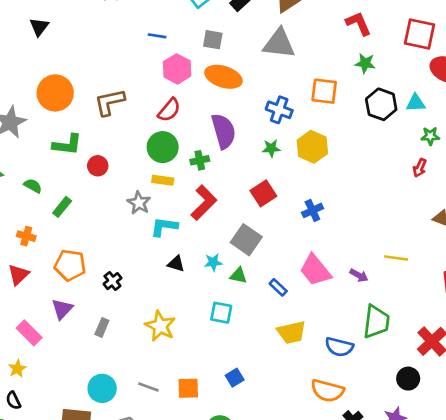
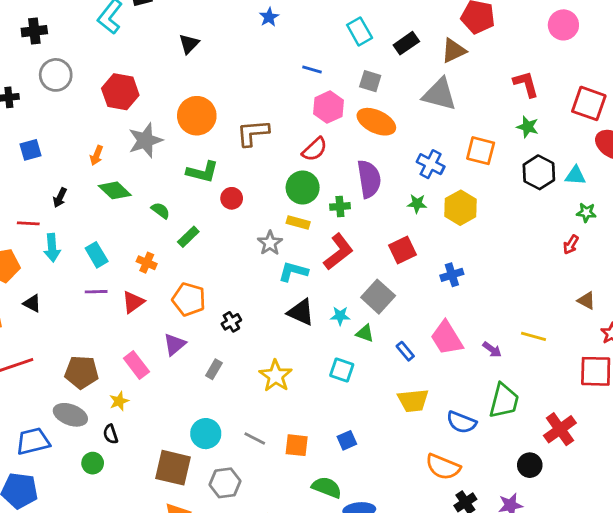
black triangle: (176, 264) -> (301, 312), size x1.5

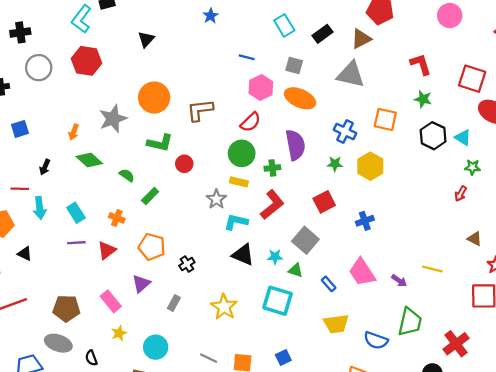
red hexagon: (120, 92) -> (86, 61), moved
cyan triangle: (575, 176) -> (463, 138), turned 30
cyan square: (342, 370) -> (278, 301), size x1.5
yellow star: (119, 401) -> (119, 333), moved
cyan circle: (206, 434) -> (156, 347), moved

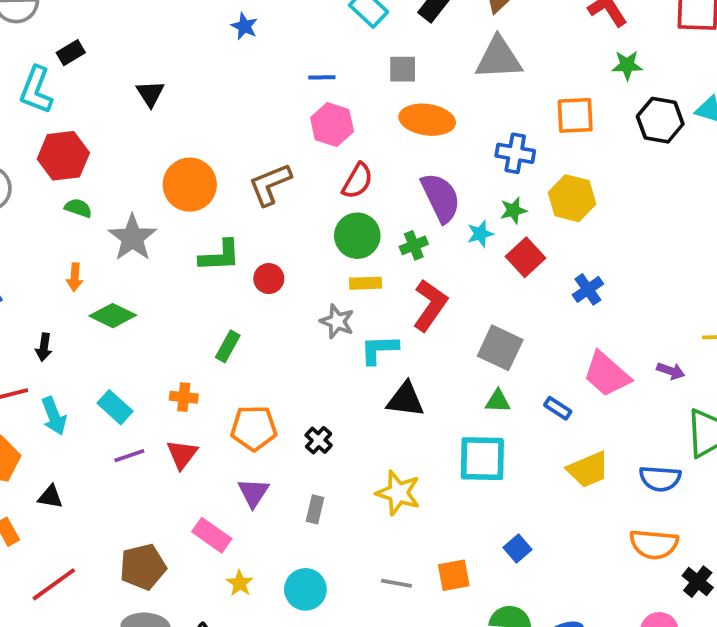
pink hexagon: (261, 87) -> (332, 125), moved
green semicircle: (127, 175) -> (78, 208), moved
red square: (324, 202) -> (526, 257), moved
cyan star: (275, 257) -> (480, 234), moved

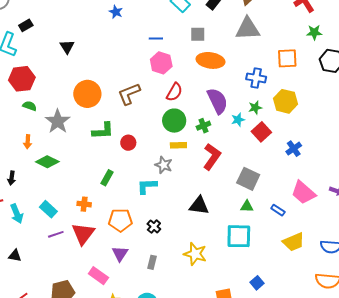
cyan L-shape: (379, 349) -> (147, 186), moved
red triangle: (182, 454) -> (83, 234), size x1.4

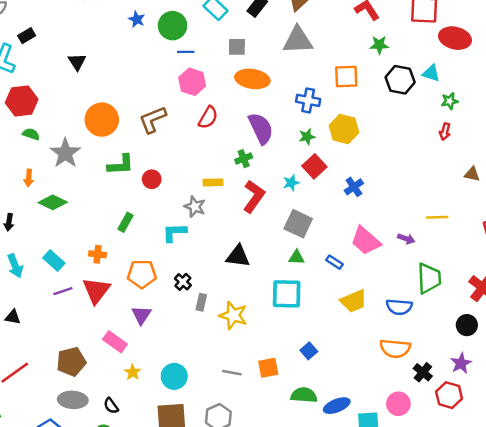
cyan star: (238, 120) -> (291, 183), moved
green circle: (174, 121) -> (173, 26), moved
gray rectangle: (152, 262) -> (201, 302), moved

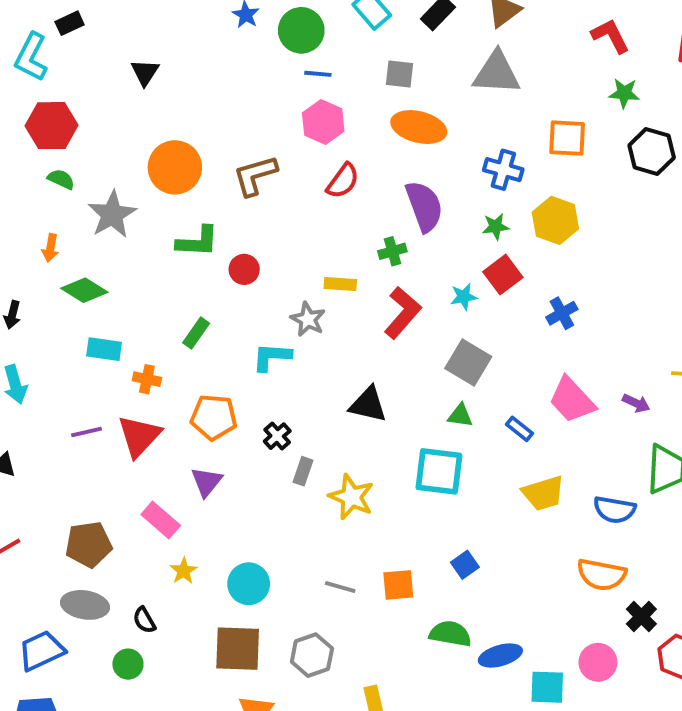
cyan rectangle: (54, 260) -> (104, 349), moved, turned -40

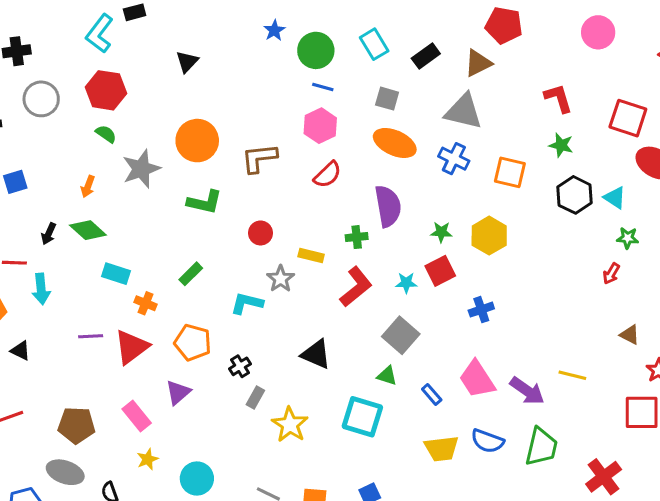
blue cross: (503, 170) -> (454, 159), moved
red circle: (244, 269) -> (261, 233), moved
green diamond: (84, 290) -> (88, 230), moved
purple arrow: (636, 403) -> (527, 391), size x1.6
blue semicircle: (614, 510) -> (487, 441), moved

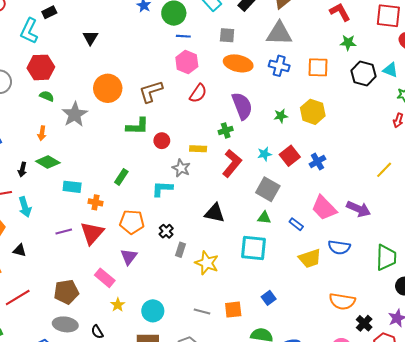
green L-shape: (205, 202) -> (137, 126), moved
red square: (440, 271) -> (290, 156), moved
yellow line: (572, 375) -> (384, 170), moved, turned -48
green trapezoid: (541, 447) -> (386, 257), moved

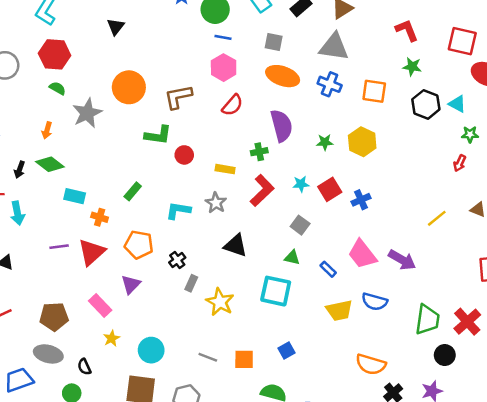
gray star: (181, 168) -> (216, 203), moved
gray square: (268, 189) -> (300, 225), size x0.7

